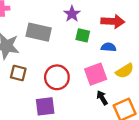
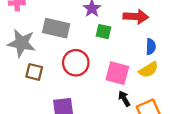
blue semicircle: (109, 47) -> (151, 47), moved, turned 88
pink square: (96, 74) -> (117, 73), turned 35
red circle: (57, 77) -> (76, 63), moved

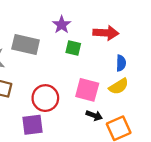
red circle: (76, 63) -> (45, 98), moved
black arrow: (124, 99) -> (94, 115), turned 140

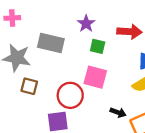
pink square: (87, 90) -> (95, 77), moved

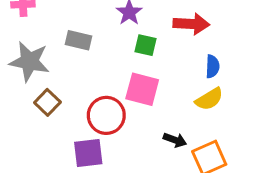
gray rectangle: (51, 43) -> (78, 40), size x0.7
brown square: (29, 86) -> (47, 102), turned 30

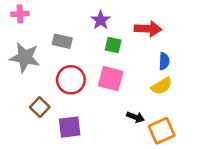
brown square: (47, 102) -> (40, 107), moved
red circle: (106, 115) -> (71, 80), moved

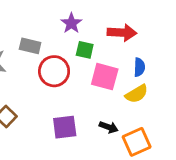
pink square: (111, 79) -> (105, 77), moved
red circle: (71, 80) -> (54, 71), moved
purple square: (70, 127) -> (65, 127), moved

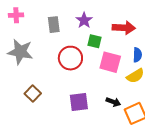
gray rectangle: (30, 46) -> (54, 25), moved, turned 70

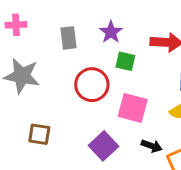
pink square: (110, 62) -> (133, 108), moved
brown square: (33, 94) -> (39, 134), turned -35
purple square: (79, 102) -> (104, 146), turned -36

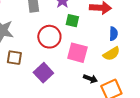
brown square: (39, 134) -> (14, 58), moved
purple square: (104, 146) -> (43, 73), moved

